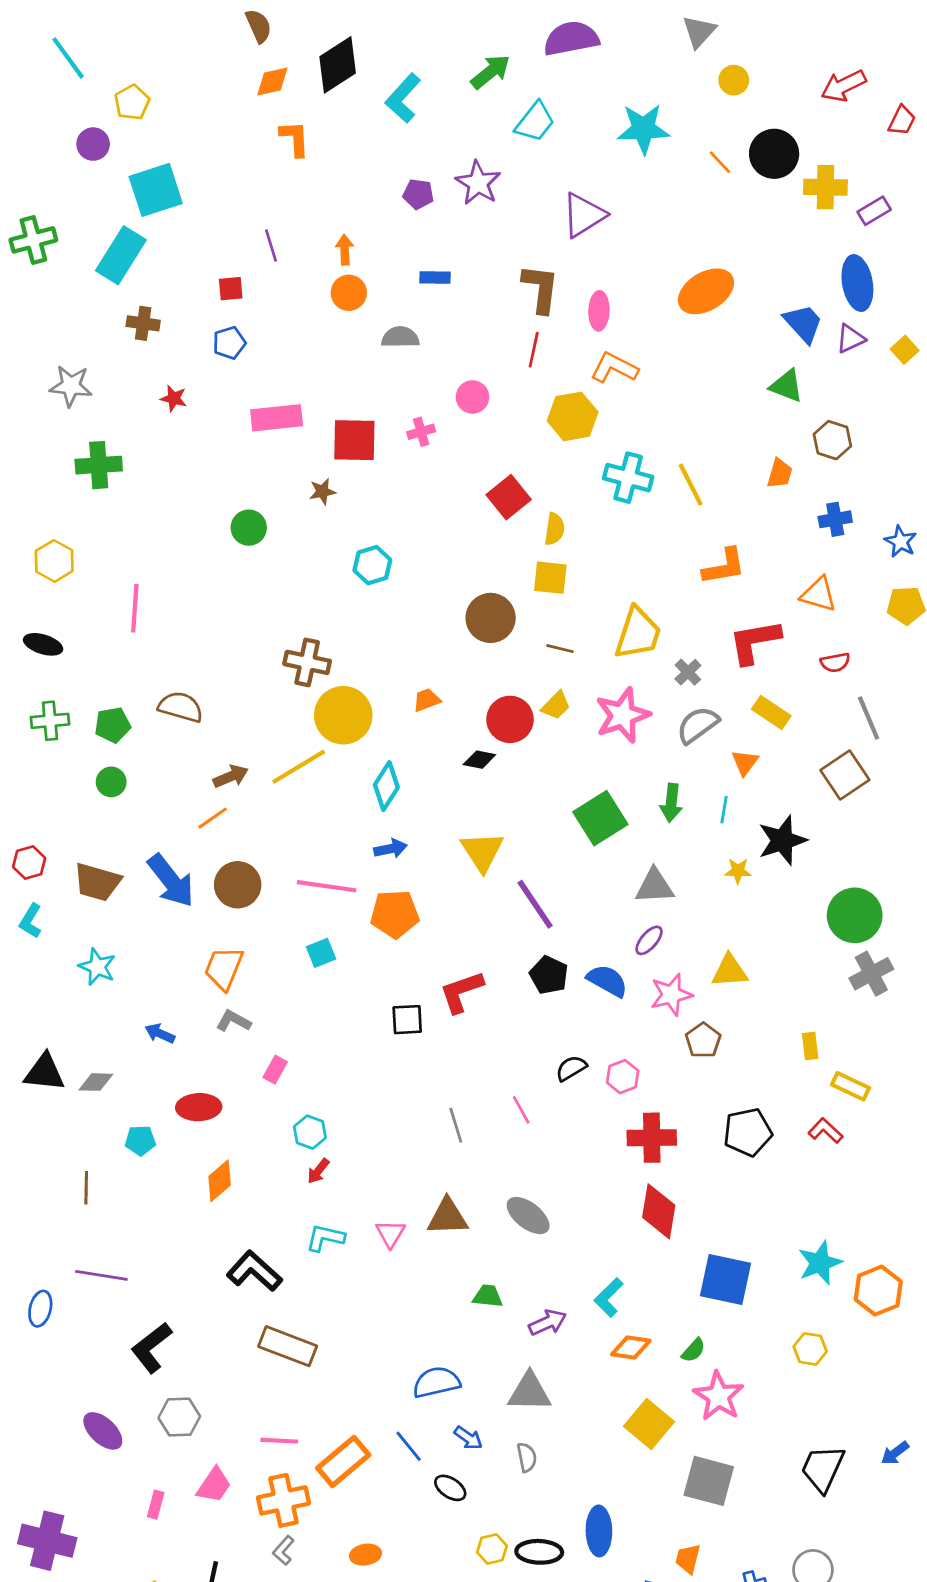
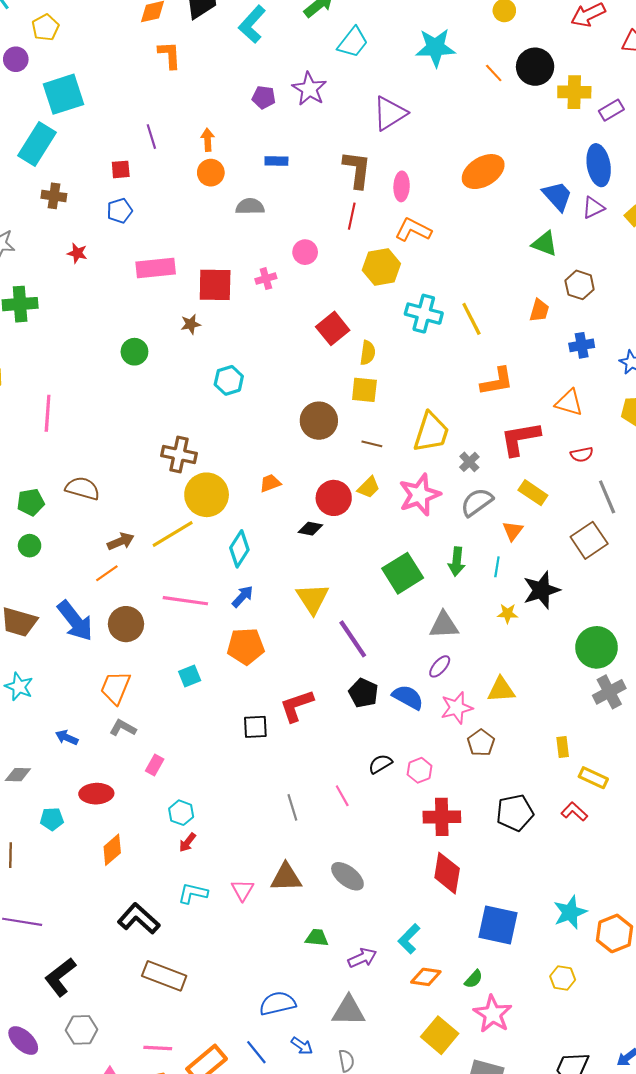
blue arrow: (390, 849) -> (243, 597), turned -35
pink line: (327, 886) -> (185, 601), moved

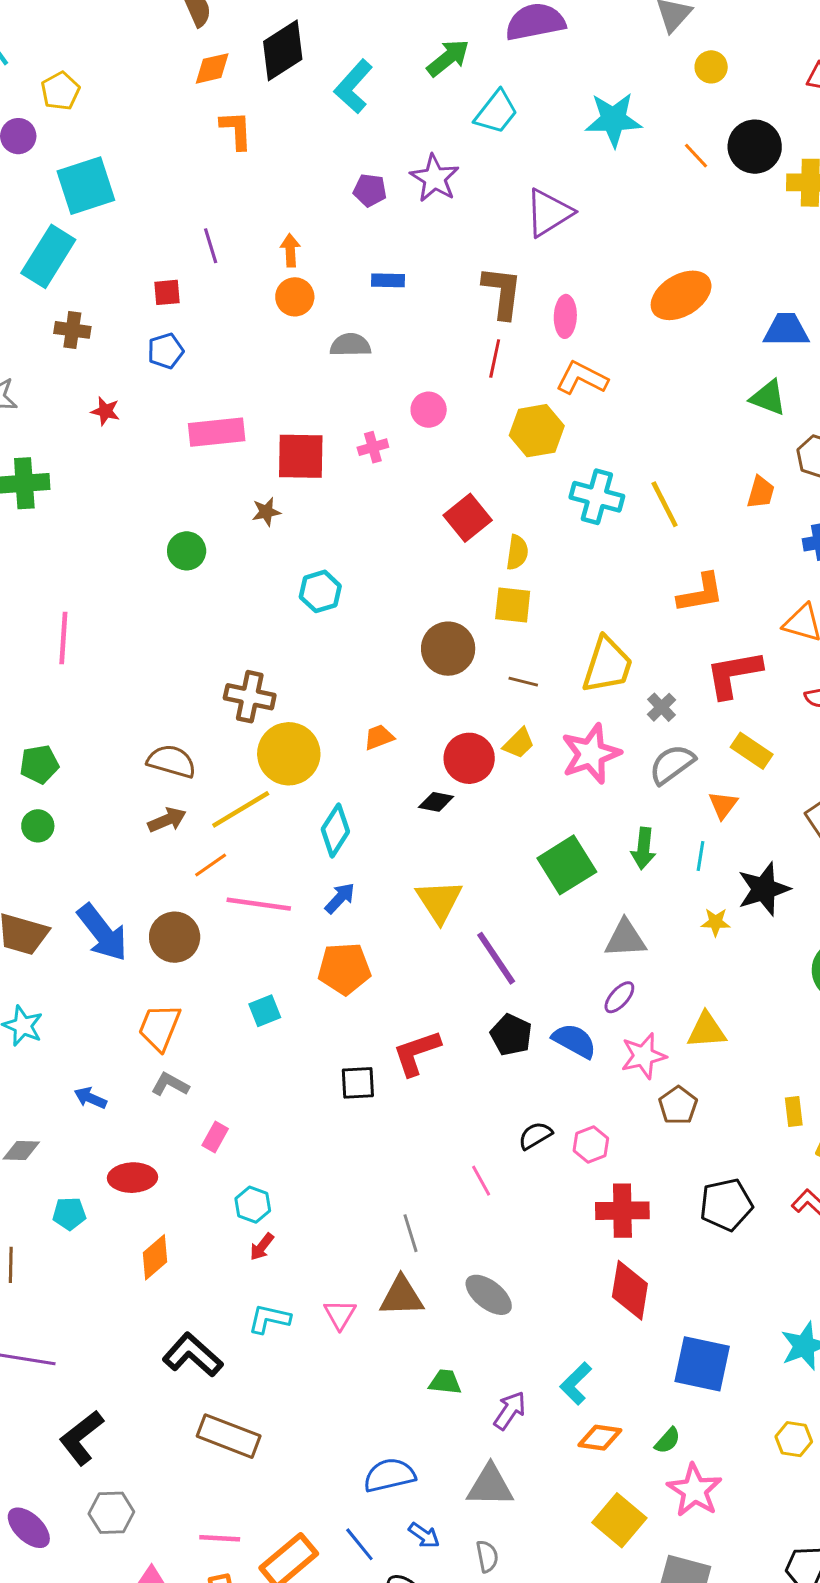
blue trapezoid: (557, 196) -> (786, 330), turned -48
brown semicircle: (83, 488) -> (172, 761), moved
orange line: (107, 573) -> (211, 865), moved
gray line: (292, 807) -> (411, 1233), moved
purple arrow: (362, 958) -> (510, 1411), turned -32

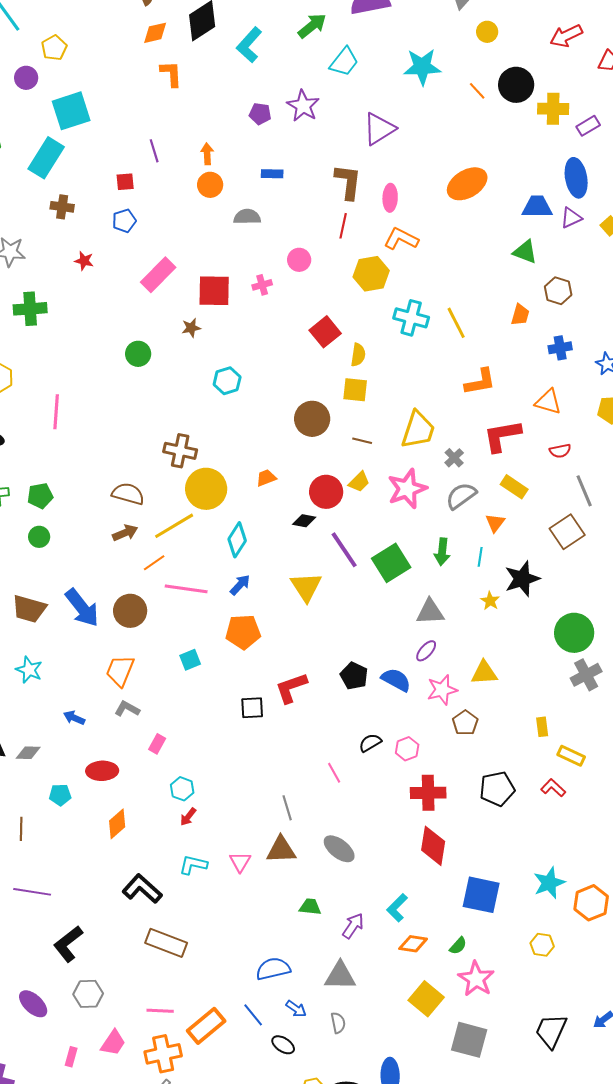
pink rectangle: (217, 432) -> (158, 275), turned -39
yellow star: (716, 922) -> (490, 601), turned 30
purple line: (496, 958) -> (344, 550), moved

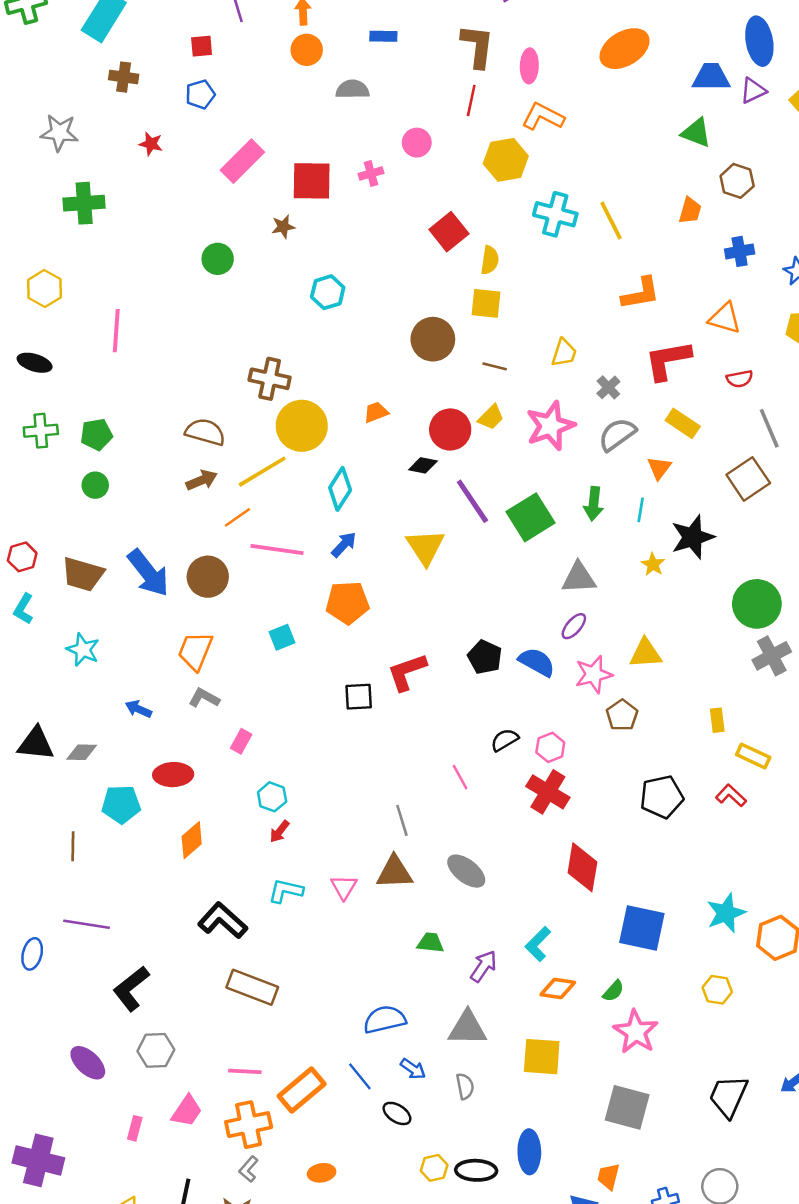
yellow trapezoid: (418, 430) -> (564, 353), size x0.6
red cross: (428, 793) -> (548, 792), moved, turned 32
cyan pentagon: (60, 795) -> (121, 804), size x1.4
yellow square: (426, 999) -> (542, 1057), moved, turned -36

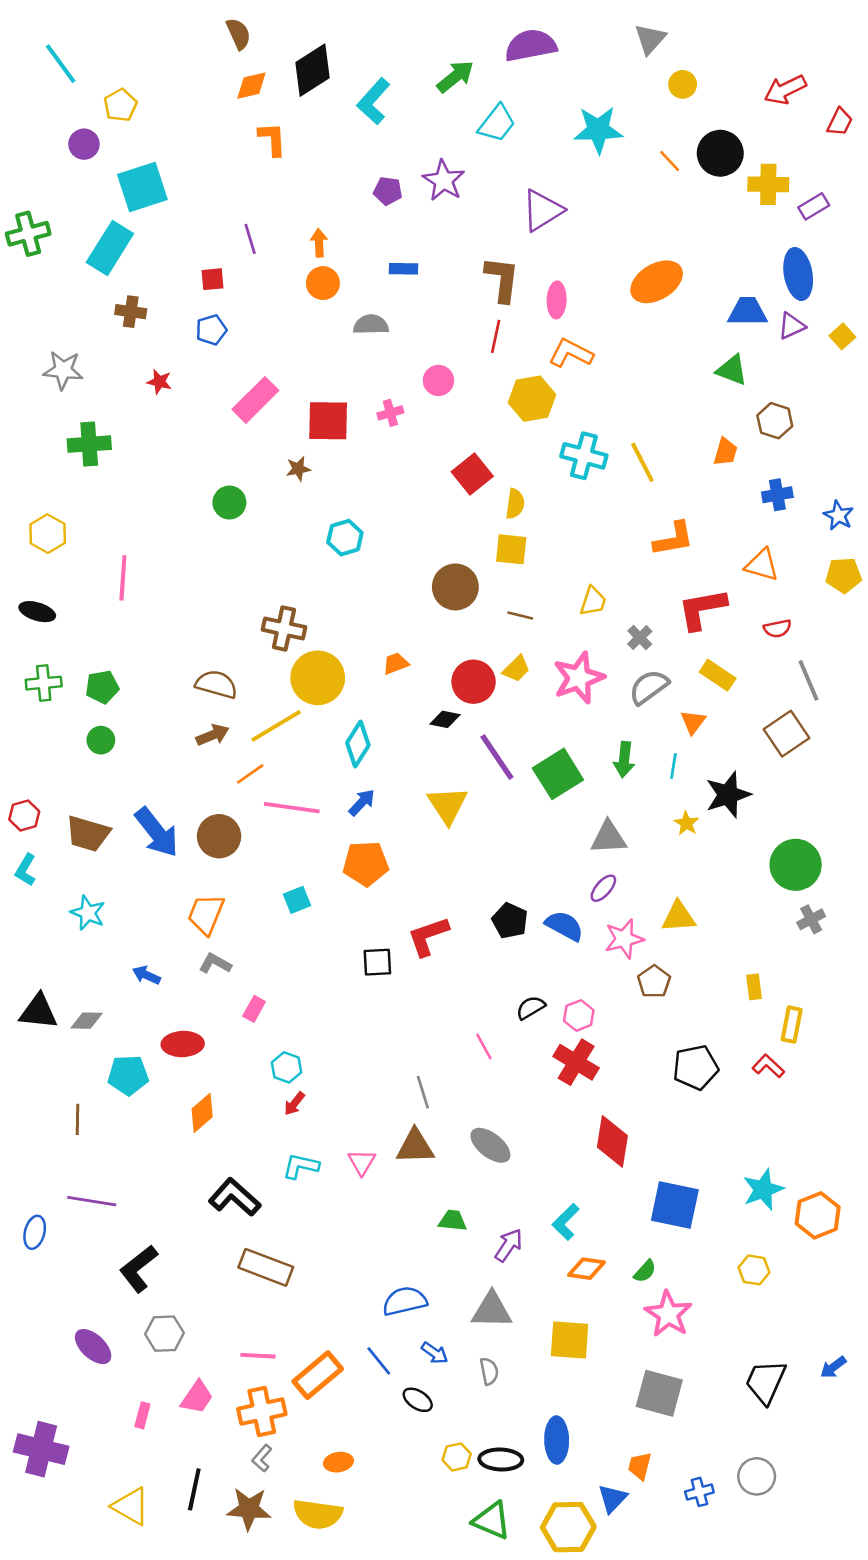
gray cross: (772, 656) -> (811, 919), size x0.7
yellow rectangle: (753, 756) -> (792, 1025), turned 76

